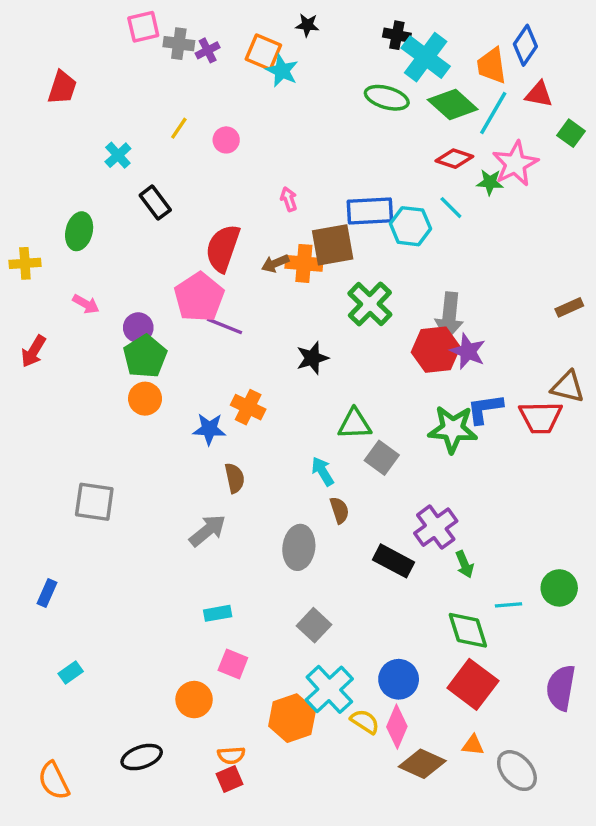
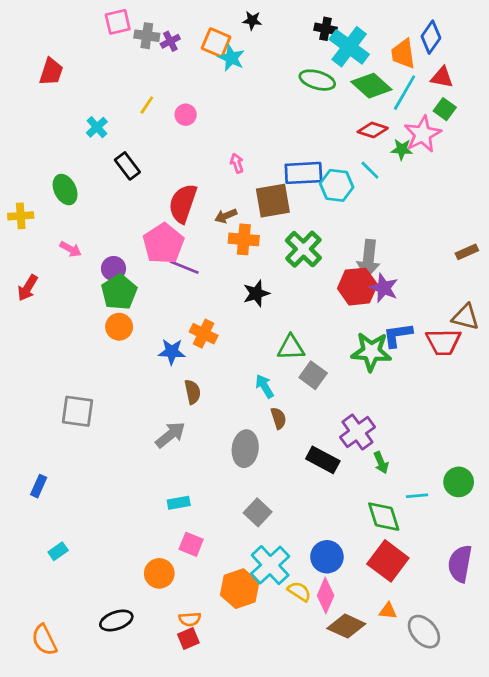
green square: (571, 133) -> (445, 109), moved
green ellipse: (79, 231) -> (65, 190), turned -40
orange cross: (304, 263) -> (244, 239), moved

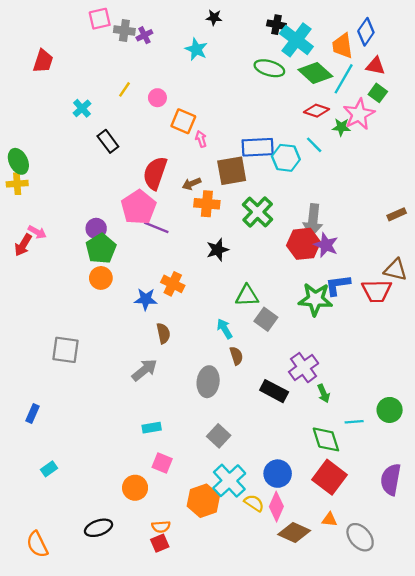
orange square: (216, 43) -> (183, 121), moved
green ellipse: (65, 190) -> (18, 161), moved
pink arrow: (71, 249) -> (37, 232), moved

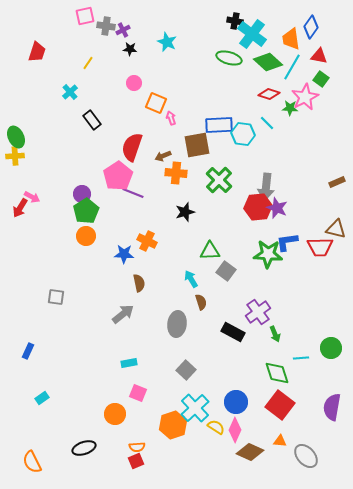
black star: (214, 18) -> (130, 49), moved
yellow line: (124, 89) -> (88, 63), moved
gray square: (66, 350) -> (56, 297), size x0.7

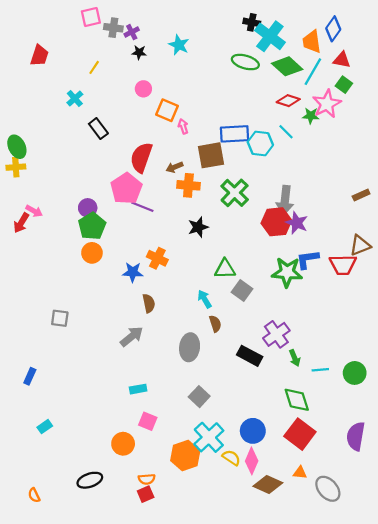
brown triangle: (336, 229) -> (360, 245), turned -35
cyan line: (301, 358) -> (320, 370), moved
orange semicircle: (32, 462) -> (34, 495), size x0.6

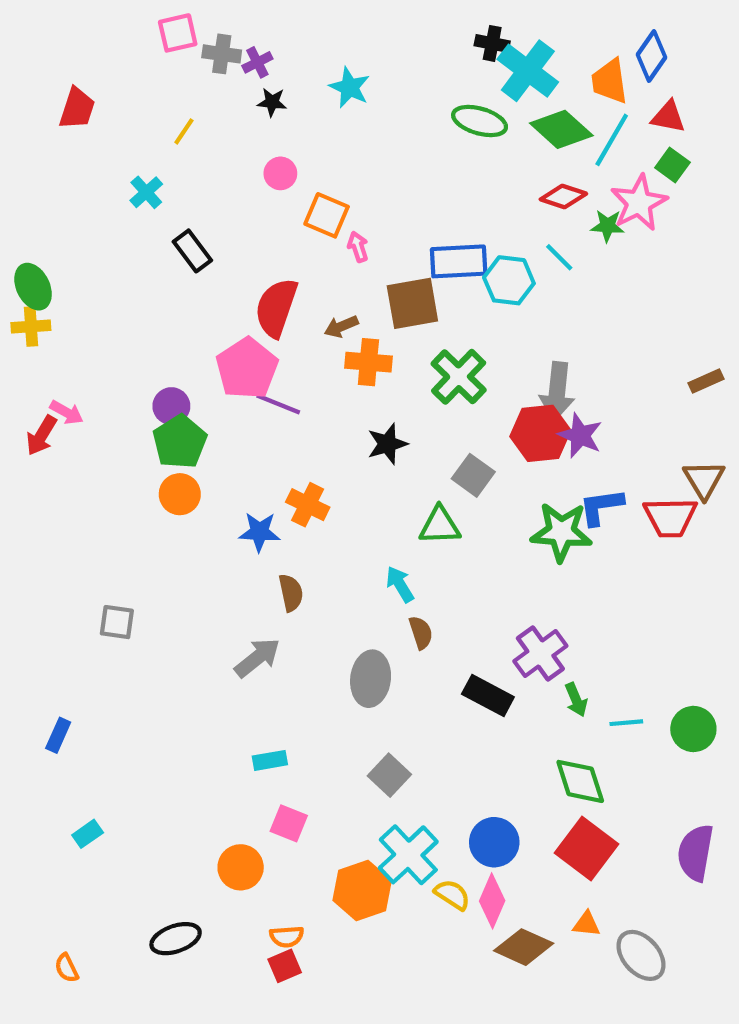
brown triangle: (360, 245) -> (704, 480), turned -40
gray square: (242, 290) -> (473, 475), moved

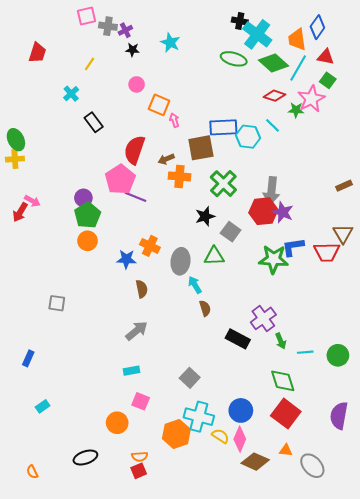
black star: (387, 444) -> (205, 216), moved
gray arrow: (257, 658) -> (137, 331), moved
gray ellipse: (371, 679) -> (181, 261), moved
cyan cross: (408, 855) -> (199, 417), turned -32

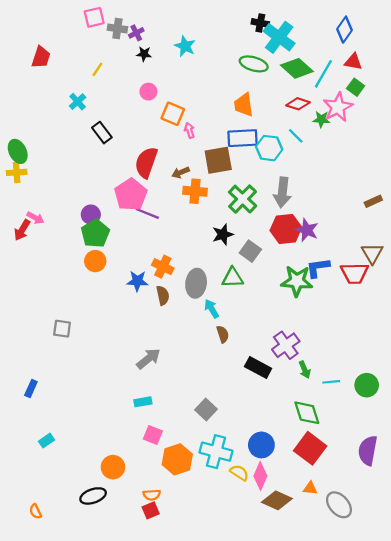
orange trapezoid: (297, 39) -> (244, 105), moved
gray arrow: (271, 191) -> (282, 192), moved
brown semicircle: (142, 289) -> (163, 295), moved
orange circle: (117, 423) -> (113, 467), moved
orange hexagon: (176, 434) -> (177, 459), moved

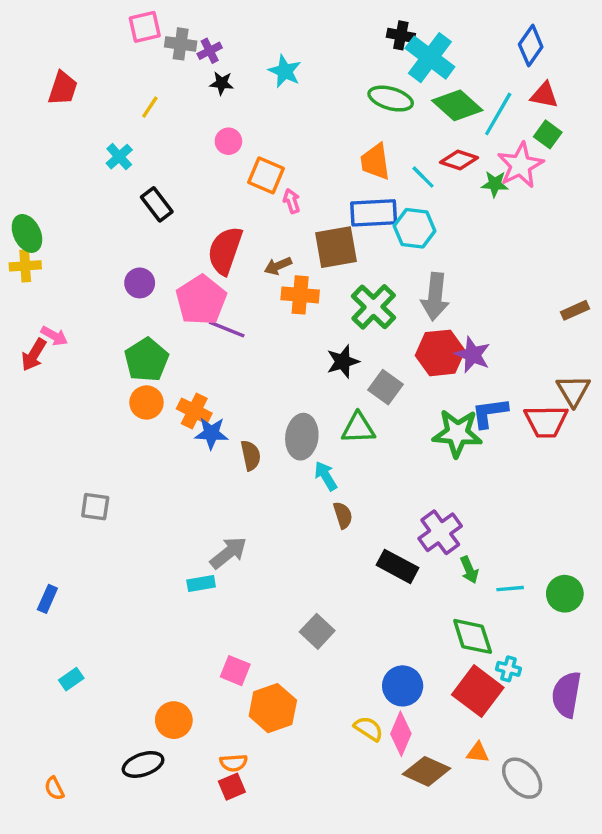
cyan line: (296, 136) -> (423, 177), moved
purple circle: (91, 215) -> (140, 283), moved
orange cross: (163, 267) -> (194, 411), moved
cyan rectangle: (143, 402) -> (201, 583), moved
cyan cross: (216, 452) -> (508, 669), moved, size x0.5

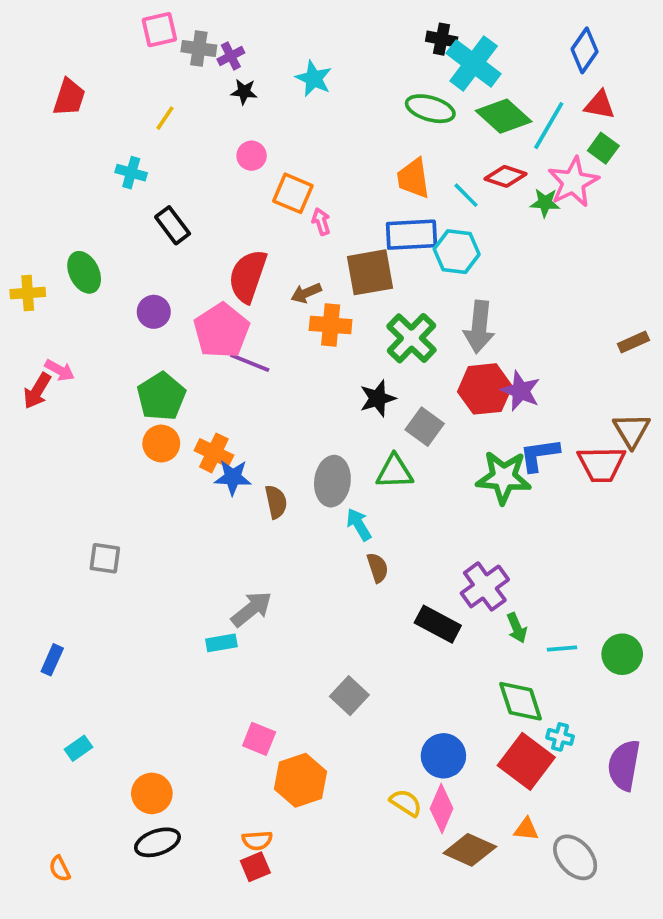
cyan cross: (119, 157) -> (131, 173), turned -32
green ellipse: (27, 233) -> (84, 272), moved
orange circle: (174, 720) -> (152, 793), moved

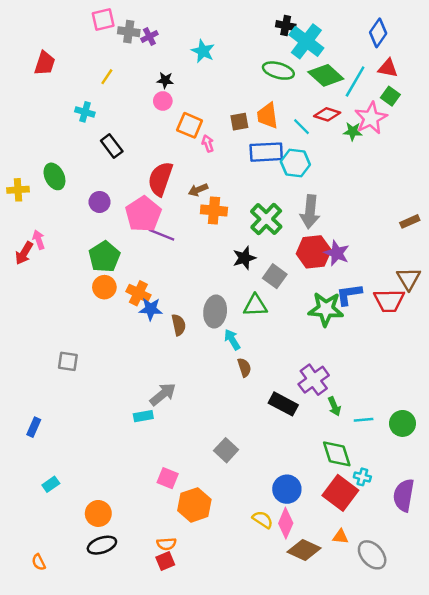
black star: (244, 92) -> (165, 80), moved
brown square: (370, 272) -> (239, 122), moved, size x0.6
pink arrow: (60, 370) -> (39, 240), turned -138

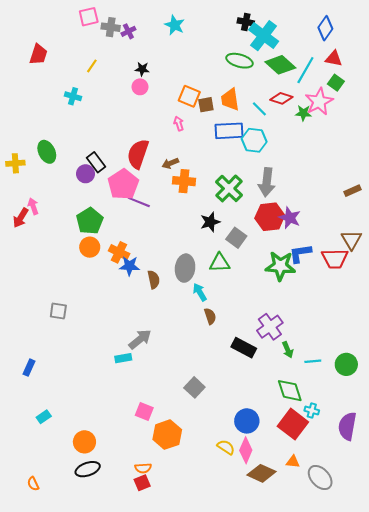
cyan star: (203, 51) -> (175, 25), moved
orange square: (190, 125) -> (189, 96), moved
black rectangle: (112, 146) -> (96, 162), moved

